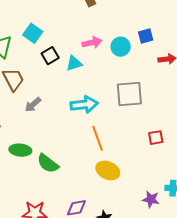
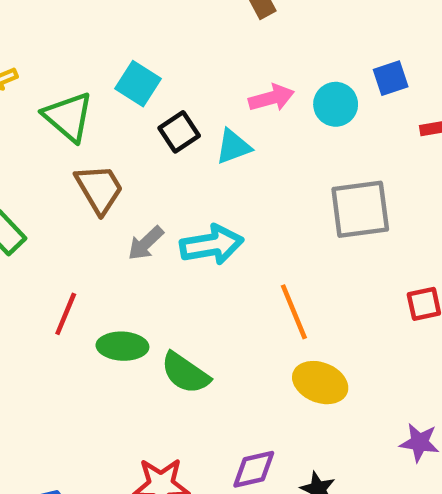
cyan arrow: (84, 105) -> (212, 245), moved

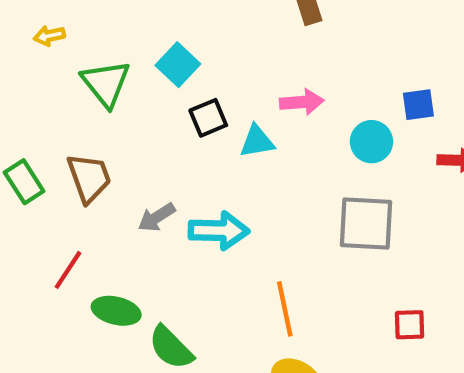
cyan circle: (336, 104) -> (371, 142), moved
brown trapezoid: (99, 189) -> (89, 178), moved

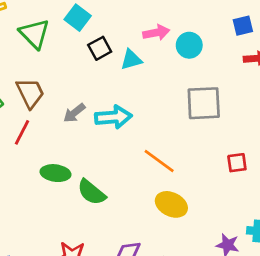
blue square: (418, 105) -> (243, 26), moved
cyan circle: (371, 142) -> (189, 45), moved
red line: (68, 270) -> (22, 132), moved
orange line: (285, 309) -> (159, 161), turned -36

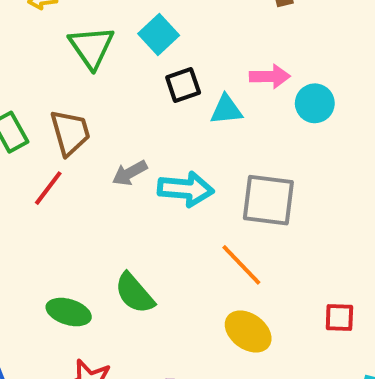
gray square: (204, 103) -> (268, 200), moved
red square: (237, 163) -> (339, 317), moved
green ellipse: (55, 173) -> (69, 312), moved

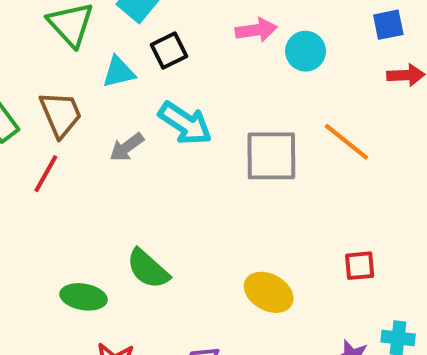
cyan triangle: (226, 110) -> (119, 72), moved
cyan arrow: (186, 189) -> (185, 123), moved, turned 36
orange line: (241, 265) -> (346, 142), moved

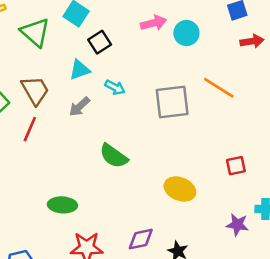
cyan triangle: (119, 72) -> (80, 70), moved
cyan arrow: (185, 123) -> (115, 87), size x0.6
green semicircle: (148, 269) -> (114, 156), moved

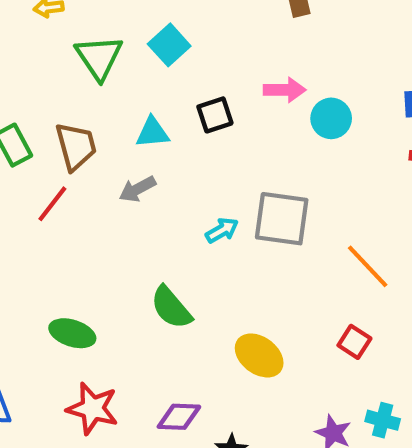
black square: (100, 42) -> (215, 115), moved
cyan arrow: (115, 87) -> (222, 230), moved, turned -72
orange line: (219, 88) -> (368, 266), moved
green semicircle: (114, 156) -> (171, 308), moved
red square: (236, 166) -> (354, 342), turned 30

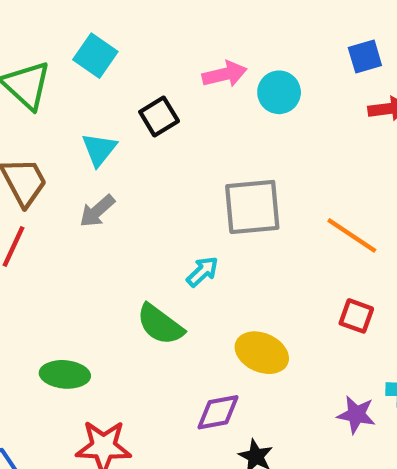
cyan triangle: (152, 132) -> (99, 149), turned -33
cyan arrow: (222, 230) -> (202, 272), moved
purple diamond: (179, 417) -> (218, 412), moved

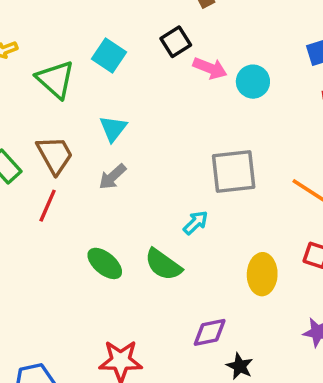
pink arrow: (224, 74) -> (210, 68), turned 36
black square: (159, 116) -> (176, 42), moved
yellow ellipse: (262, 353) -> (262, 274), moved, turned 69
green ellipse: (65, 374) -> (105, 263), moved, turned 36

